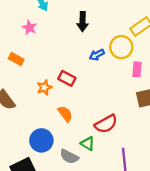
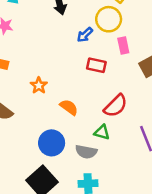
pink rectangle: (137, 69) -> (123, 46), moved
red rectangle: (67, 78) -> (96, 65), moved

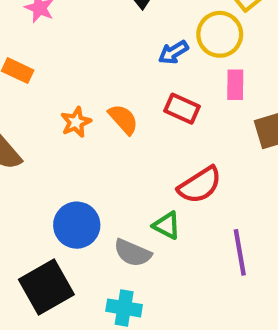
orange semicircle: (69, 107) -> (123, 119), moved

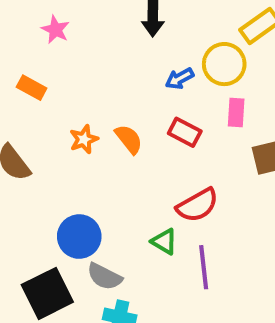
purple line: (240, 252) -> (204, 267), moved
gray semicircle: (133, 253) -> (105, 277), moved

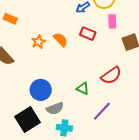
red semicircle: (197, 205) -> (111, 75), moved
purple line: (204, 267) -> (102, 111), moved, turned 55
gray semicircle: (105, 277) -> (55, 108), turned -42

